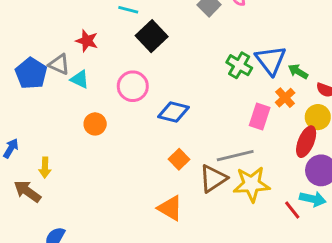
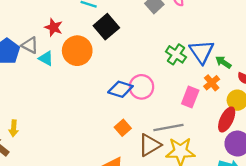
pink circle: (133, 86) -> (141, 87), moved
orange circle: (95, 124) -> (77, 51), moved, size x1.6

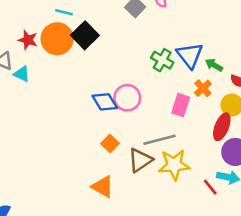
orange circle: (77, 51) -> (57, 39), moved
blue diamond: (120, 89) -> (105, 102), turned 45

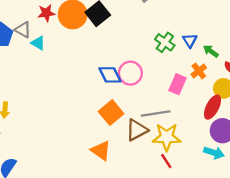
red star: (28, 40) -> (46, 13), turned -30
blue triangle: (190, 55) -> (190, 40), size x0.6
orange square: (110, 143) -> (111, 113), size x1.5
red line: (210, 187) -> (166, 161), moved

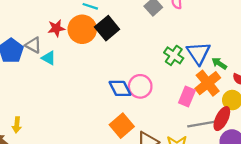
blue triangle: (190, 40) -> (198, 53), size x1.6
orange cross: (199, 71) -> (208, 83), size x1.6
gray line: (156, 113) -> (202, 124), moved

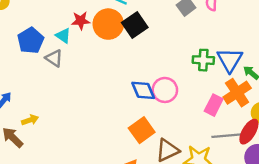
gray triangle: (33, 45) -> (54, 58), moved
green cross: (174, 55) -> (203, 60), turned -36
cyan triangle: (49, 58) -> (63, 36), moved
yellow arrow: (17, 125) -> (30, 120), turned -119

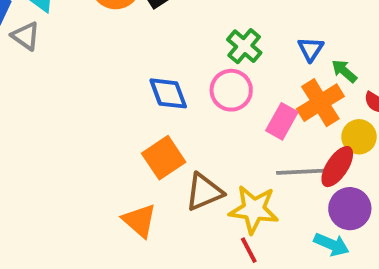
green cross: (203, 60) -> (244, 46), moved, turned 35
blue triangle: (230, 60) -> (311, 49), size x0.6
pink circle: (165, 90) -> (231, 90), moved

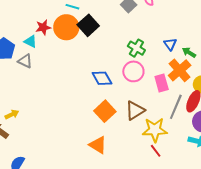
pink rectangle: (282, 121) -> (162, 83), turned -36
gray line: (302, 172) -> (176, 107), turned -55
brown triangle: (204, 192) -> (135, 110), moved

